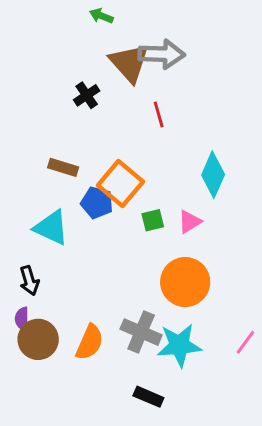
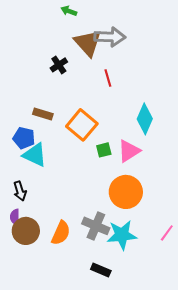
blue pentagon: (97, 203) -> (24, 138), moved
pink triangle: (190, 222) -> (129, 151), size x1.4

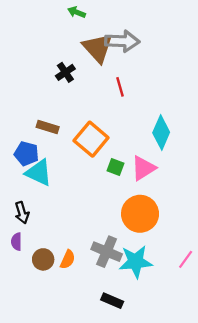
green square: (104, 150) -> (116, 167), turned 35
brown circle: (26, 231) -> (43, 259), moved, size x0.7
orange semicircle: (61, 233) -> (68, 259), size x0.7

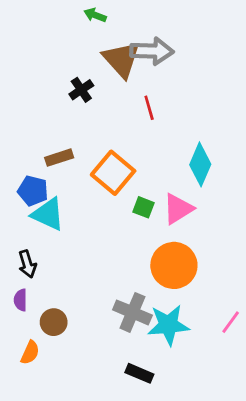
brown rectangle: (48, 127) -> (59, 158), turned -35
orange semicircle: (68, 259) -> (30, 353), moved

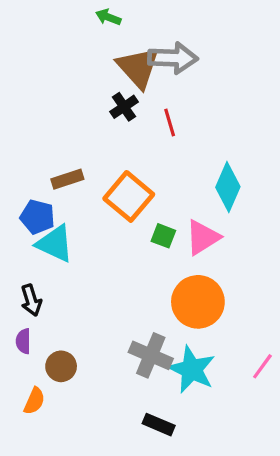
black cross: (81, 90) -> (124, 107), moved
cyan star: (168, 325) -> (192, 369), turned 30

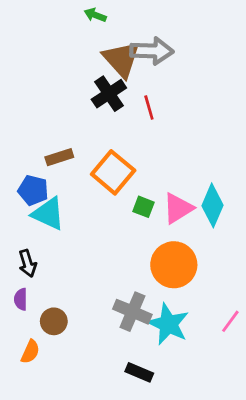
black cross: (124, 107) -> (109, 94), size x1.4
cyan diamond: (228, 187) -> (212, 205), moved

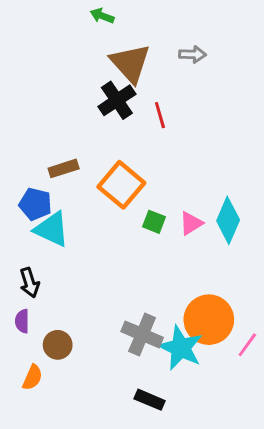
gray arrow: (152, 51) -> (193, 54), moved, size x0.6
pink triangle: (178, 208) -> (191, 223), size x0.7
orange circle: (174, 265) -> (209, 320), moved

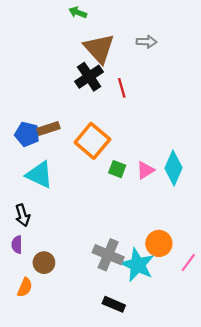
blue pentagon: (35, 204) -> (27, 134), moved
orange circle: (209, 320) -> (159, 243), size x0.7

